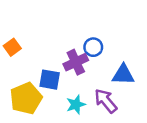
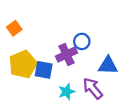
orange square: (12, 47) -> (14, 28), moved
yellow pentagon: (26, 98) -> (23, 64), moved

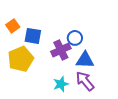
blue triangle: (108, 65) -> (85, 60), moved
blue square: (44, 70) -> (33, 36), moved

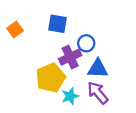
blue square: (33, 36) -> (57, 24), moved
yellow pentagon: (21, 59) -> (51, 78), moved

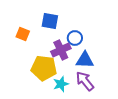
orange square: (15, 29) -> (23, 34), moved, turned -32
yellow pentagon: (51, 78) -> (44, 68), turned 30

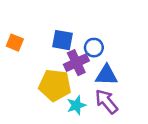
blue square: (50, 21) -> (63, 40), moved
orange square: (23, 34) -> (15, 43), moved

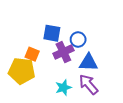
orange square: (15, 43) -> (32, 54), moved
yellow pentagon: (55, 85) -> (22, 71), moved

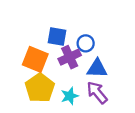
orange square: (32, 54) -> (35, 59), size x1.6
yellow pentagon: (22, 71) -> (40, 88), moved, turned 30

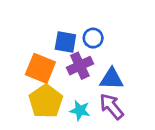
blue circle: (86, 43) -> (93, 38), moved
cyan star: (70, 96) -> (80, 110), turned 30

